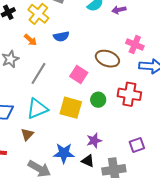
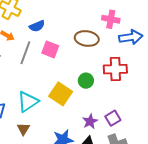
gray line: (38, 73) -> (25, 53), moved
pink square: (79, 74) -> (50, 49), moved
yellow square: (71, 108) -> (61, 94), turned 30
purple square: (137, 145) -> (113, 118), moved

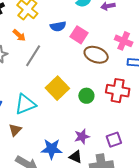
blue semicircle: (37, 26) -> (58, 26), moved
pink square: (50, 49) -> (79, 35), moved
yellow square: (61, 94) -> (57, 88), moved
purple square: (113, 118) -> (114, 140), moved

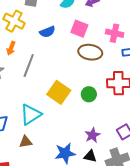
orange arrow: (19, 35) -> (11, 48), turned 80
pink square: (79, 35) -> (79, 29), moved
brown triangle: (15, 130) -> (26, 142), turned 48

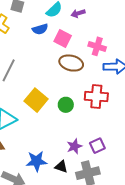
blue semicircle: (47, 32) -> (40, 29), moved
purple star: (92, 135) -> (74, 146), moved

